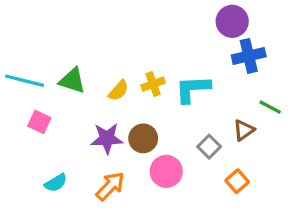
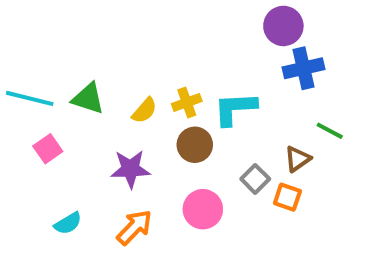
pink square: (39, 122) -> (48, 149), turned 30
brown circle: (143, 138) -> (195, 145), moved
orange square: (237, 181) -> (287, 197), moved, turned -30

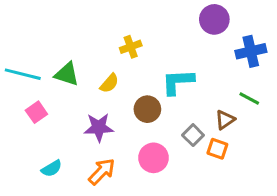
blue cross: (304, 68) -> (251, 51), moved
yellow cross: (187, 102) -> (131, 47), moved

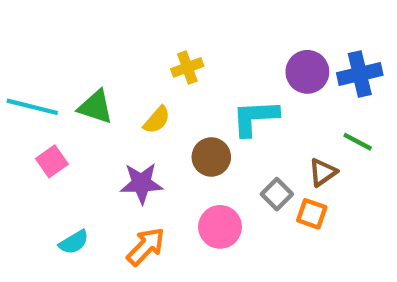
purple circle: (214, 19) -> (307, 72), moved

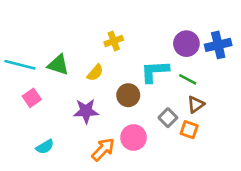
green line: (358, 142) -> (188, 79), moved
orange arrow: (146, 247) -> (103, 149), moved

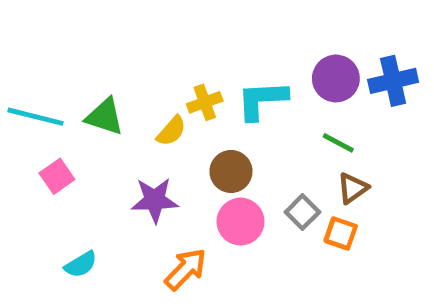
yellow cross: (114, 41) -> (205, 102), moved
cyan L-shape: (155, 71) -> (262, 100), moved
pink circle: (134, 138) -> (241, 222), moved

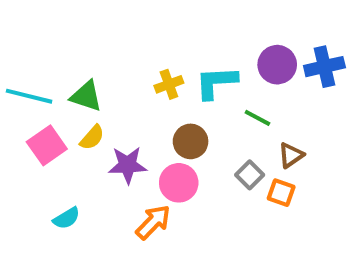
yellow semicircle: (171, 131) -> (92, 137), moved
green line: (338, 143) -> (257, 118), moved
pink square: (57, 176) -> (47, 145), size x1.4
pink circle: (241, 222) -> (179, 183), moved

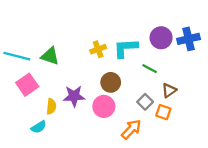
yellow semicircle: (92, 137) -> (51, 106), moved, turned -35
orange arrow: (153, 222) -> (131, 129), moved

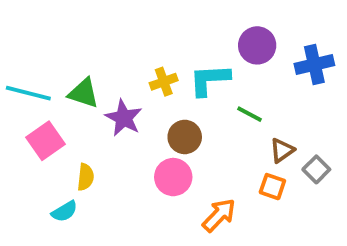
purple circle: (161, 38) -> (257, 45), moved
purple star: (74, 96) -> (124, 118), moved, turned 30
gray square: (145, 102) -> (316, 169), moved

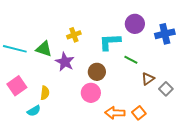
yellow cross: (164, 82) -> (74, 35), moved
pink square: (45, 141) -> (17, 86), moved
orange square: (272, 187) -> (139, 113), moved, turned 32
orange arrow: (219, 215) -> (115, 113), turned -132

